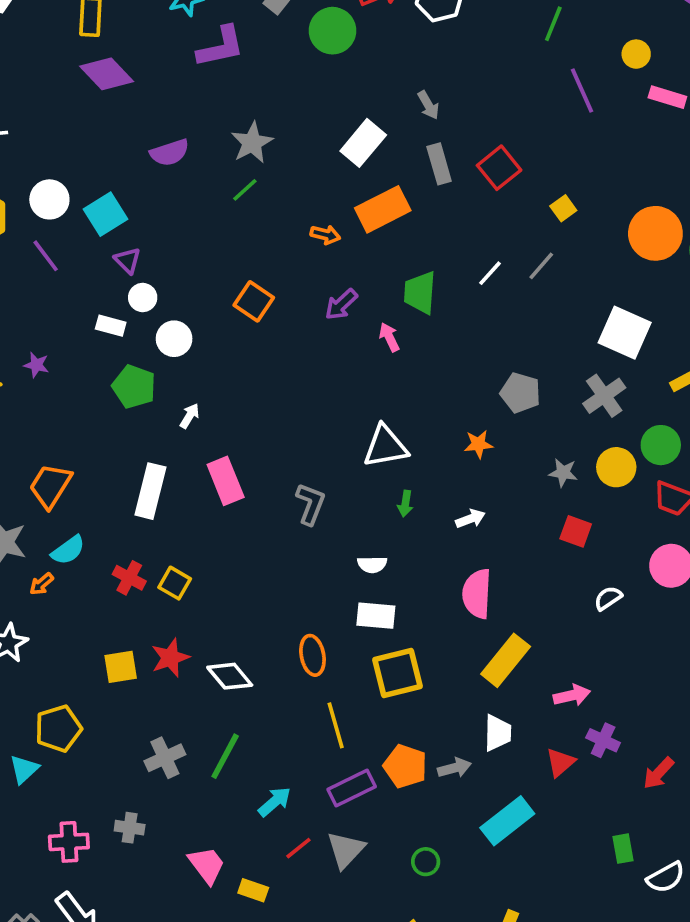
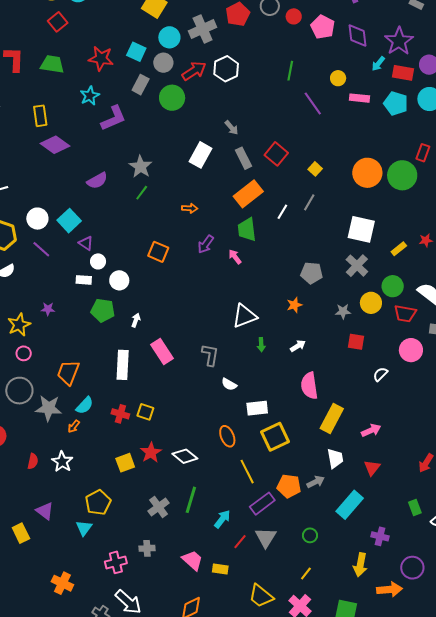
orange rectangle: (383, 209) -> (248, 194), moved
white semicircle: (372, 564) -> (229, 384), moved, turned 42
purple cross: (603, 740) -> (380, 536), moved

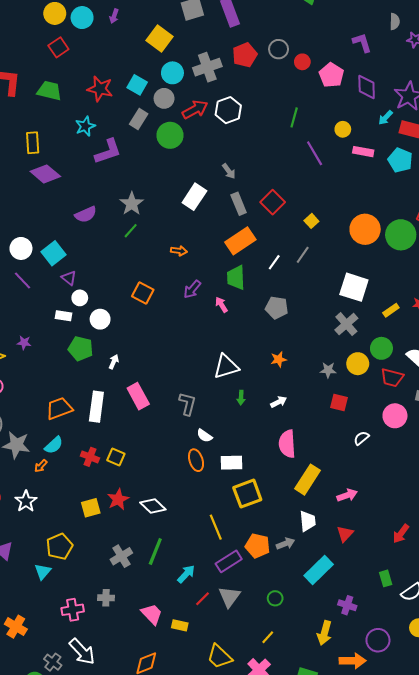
gray pentagon: (311, 273) -> (277, 308), moved
orange trapezoid: (68, 373) -> (59, 408), moved, turned 44
orange ellipse: (227, 436) -> (196, 460), moved

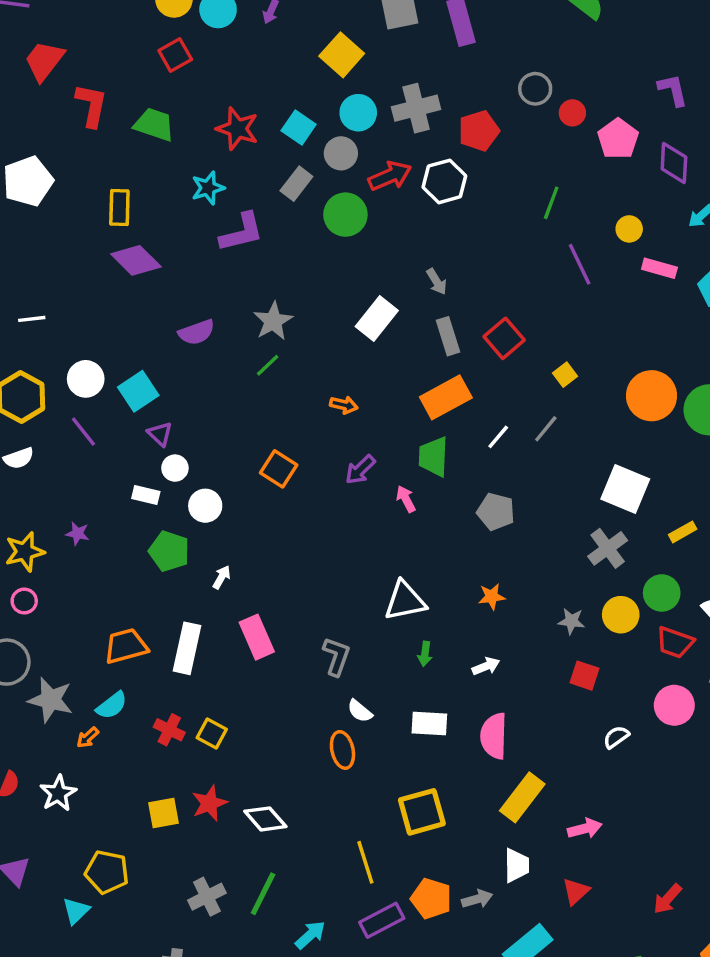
red pentagon: (245, 55) -> (479, 131), moved
white rectangle: (231, 463) -> (429, 724), moved
yellow pentagon: (59, 546) -> (107, 872), turned 30

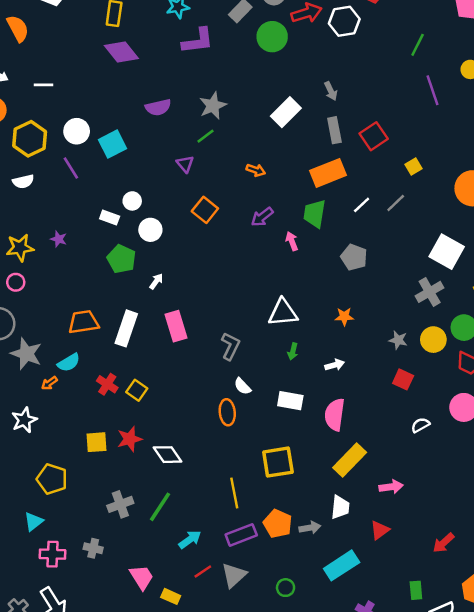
purple triangle: (160, 434) -> (185, 164), moved
cyan triangle: (76, 911) -> (34, 522), moved

